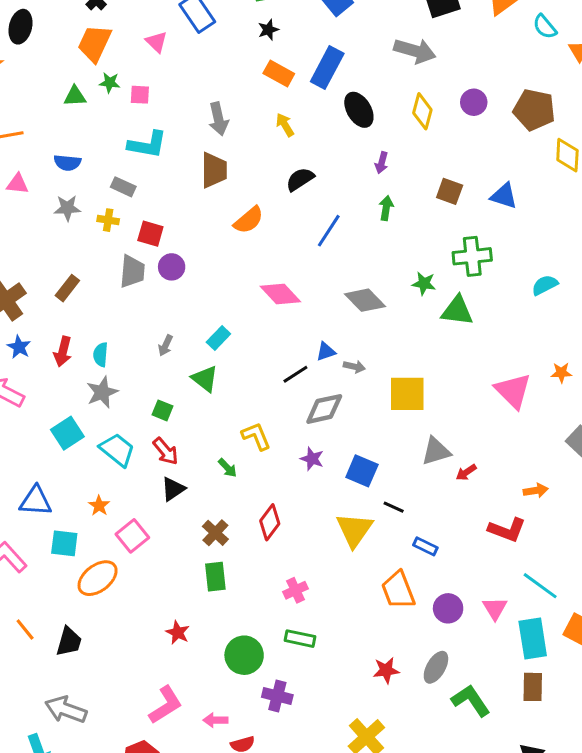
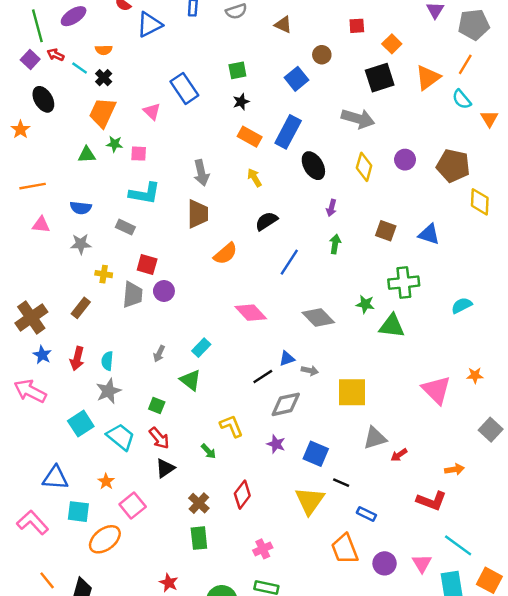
black ellipse: (21, 27) -> (43, 99), turned -45
yellow cross: (108, 220) -> (104, 274), moved

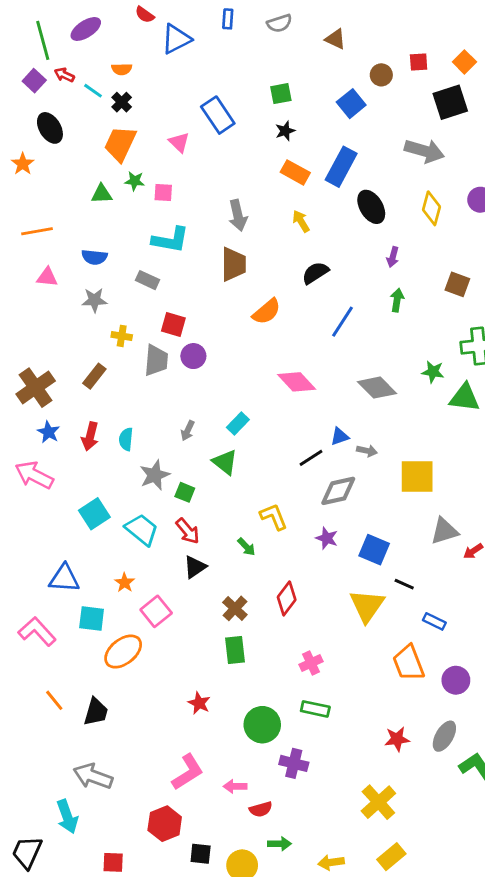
red square: (357, 26) -> (419, 62), moved
gray star: (108, 391) -> (155, 475), moved

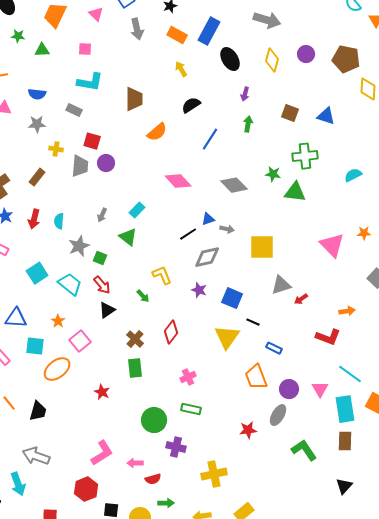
green star: (135, 181) -> (18, 36), moved
gray arrow: (238, 215) -> (137, 29), moved
red star: (199, 703) -> (102, 392), moved
gray ellipse: (444, 736) -> (278, 415), moved
yellow cross: (378, 802) -> (214, 474), moved, turned 30

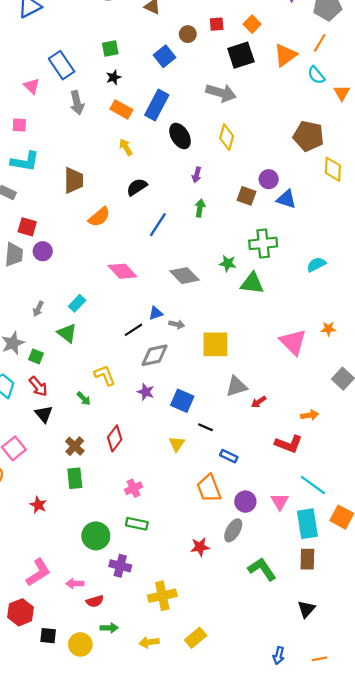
purple circle: (306, 54) -> (269, 179), moved
black triangle: (107, 310) -> (44, 414), turned -36
yellow triangle: (227, 337) -> (177, 444), size x0.6

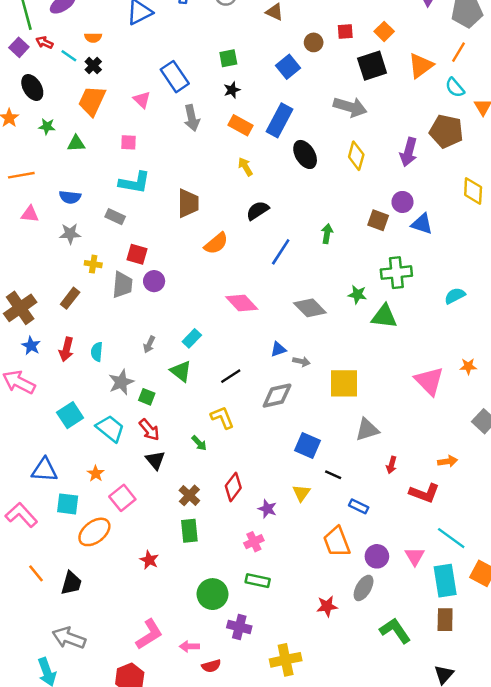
brown pentagon: (309, 136) -> (446, 131), moved
purple arrow: (197, 175) -> (409, 152), moved, size x1.6
black line: (134, 330) -> (231, 376), moved
purple star: (146, 392) -> (267, 509), moved
red arrow: (259, 402) -> (392, 465), moved, turned -40

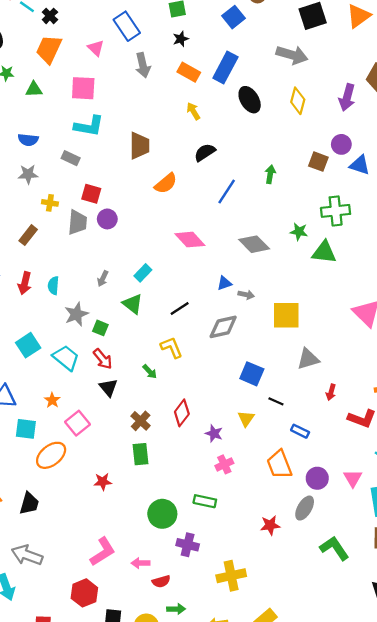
pink square: (128, 142) -> (83, 88), size x1.6
pink cross: (254, 542) -> (224, 464), moved
red star: (149, 560) -> (103, 482), turned -30

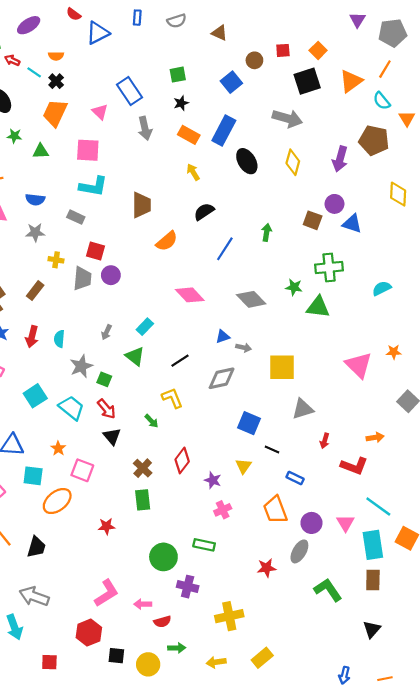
pink square: (77, 423) -> (82, 470), turned -30

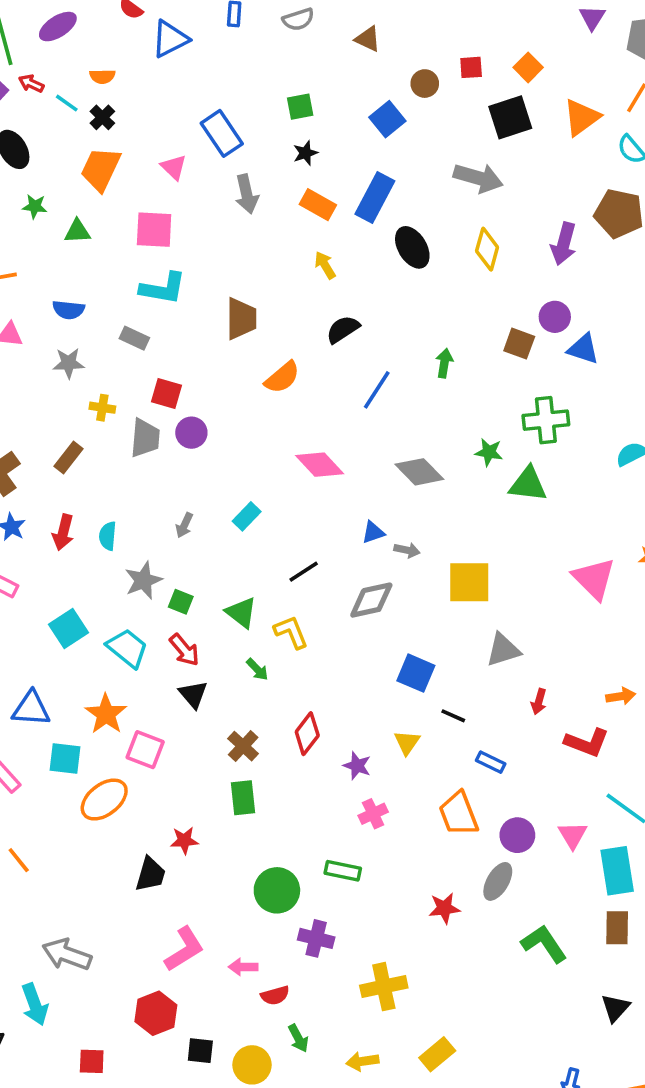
green triangle: (135, 356) -> (241, 613), moved
orange star: (58, 448) -> (106, 714), size x1.6
black trapezoid: (36, 547) -> (150, 874), moved
green arrow: (177, 648) -> (298, 1038), turned 63

